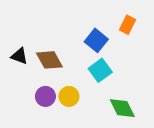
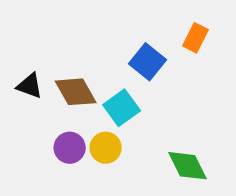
cyan square: (100, 70) -> (122, 108), moved

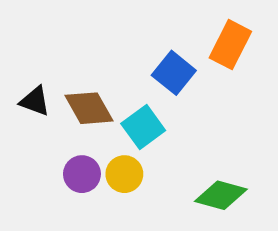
orange rectangle: (195, 38) -> (230, 45), size x1.4
green diamond: (187, 166) -> (221, 195), turned -48

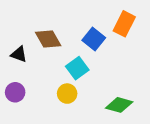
brown diamond: (89, 108) -> (48, 39), moved
purple circle: (82, 174) -> (15, 92), moved

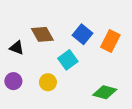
orange rectangle: (124, 24) -> (110, 41), moved
yellow circle: (67, 94) -> (48, 82), moved

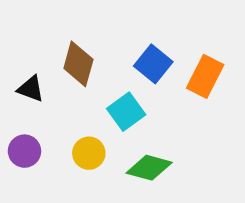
brown diamond: (42, 34) -> (78, 64), turned 45
green diamond: (105, 92) -> (149, 168), moved

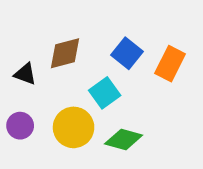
brown diamond: (78, 64) -> (65, 53), turned 60
yellow circle: (89, 153) -> (74, 127), size x1.5

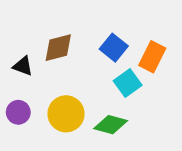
cyan square: (105, 93) -> (128, 83), moved

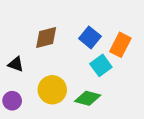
black triangle: (23, 66) -> (16, 64), moved
purple circle: (18, 112) -> (12, 101), moved

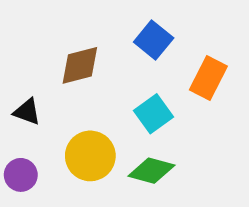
blue square: (90, 37) -> (154, 40), moved
cyan square: (101, 65) -> (154, 114), moved

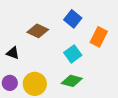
brown diamond: (80, 65) -> (38, 31), turned 40
yellow circle: (90, 156) -> (35, 84), moved

